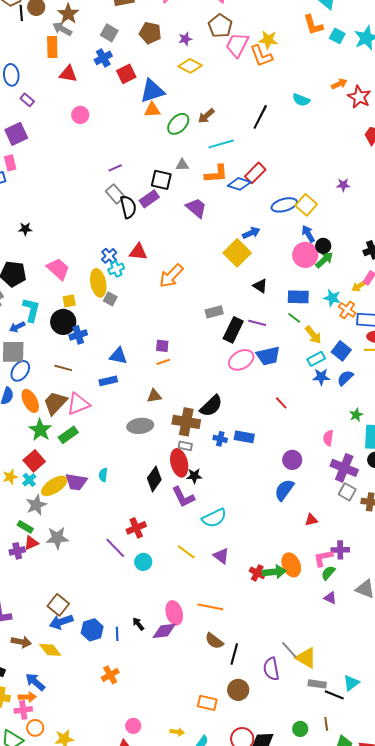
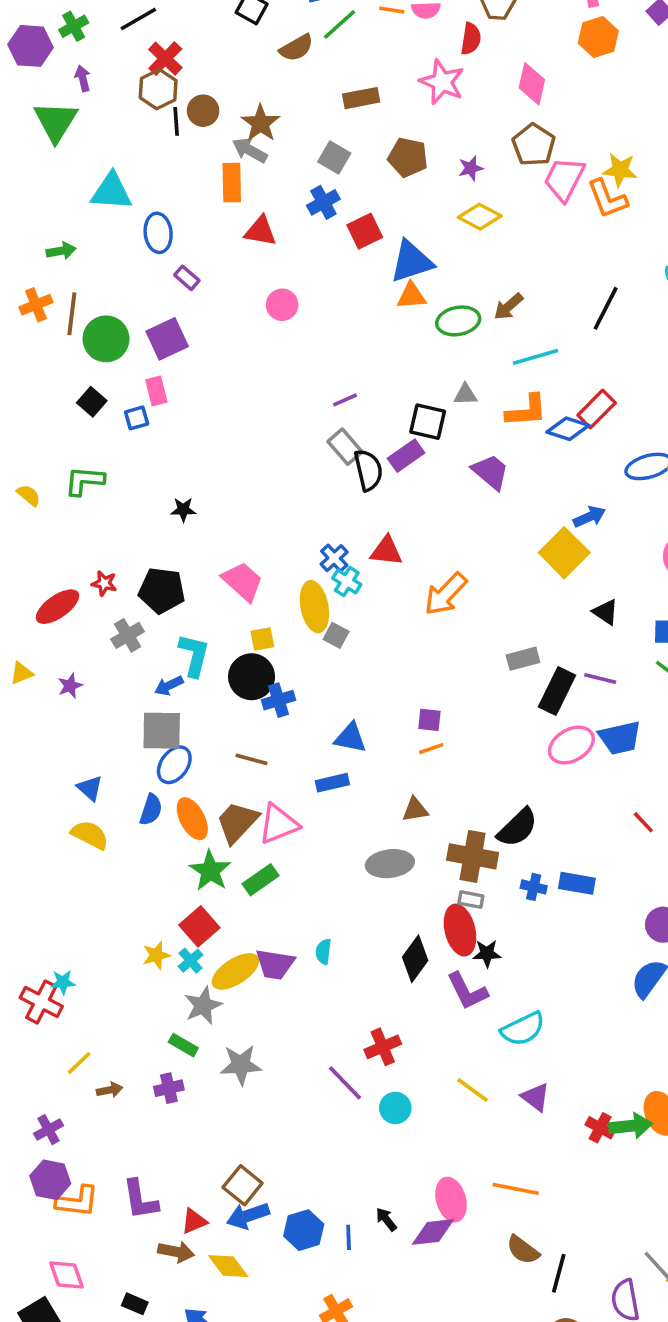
green ellipse: (178, 124) -> (458, 321), turned 35
cyan cross: (116, 269) -> (347, 581), turned -35
red triangle: (31, 543) -> (194, 1221), moved

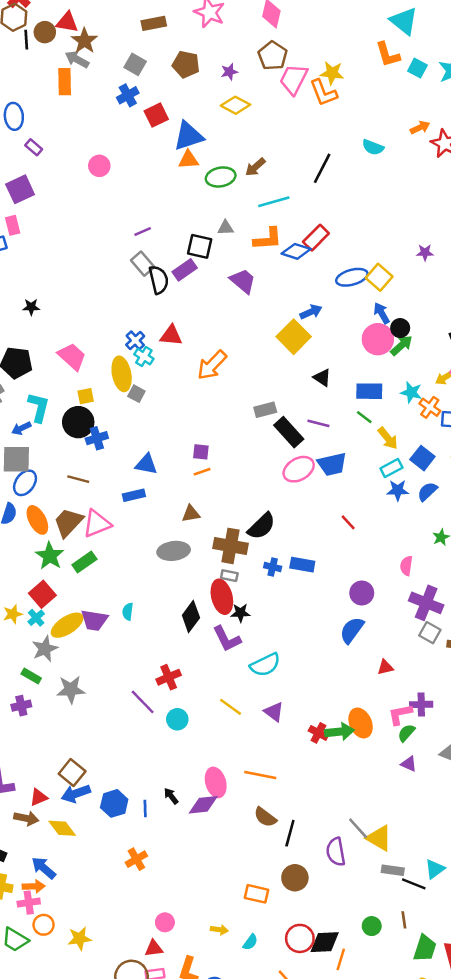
red triangle: (261, 231) -> (67, 22), moved
black rectangle: (557, 691) -> (289, 432), turned -68

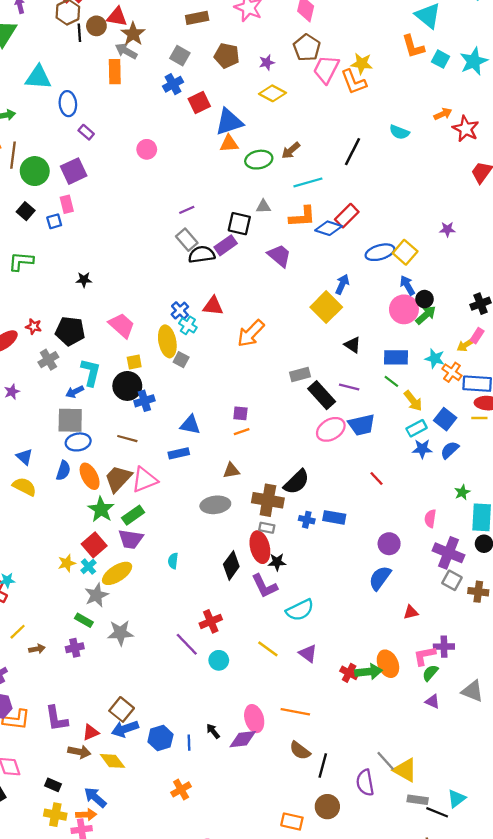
black semicircle: (159, 280) -> (202, 254), turned -85
blue arrow: (311, 312) -> (342, 284), turned -42
blue ellipse: (25, 483) -> (78, 442), turned 45
purple trapezoid: (94, 620) -> (131, 539), moved

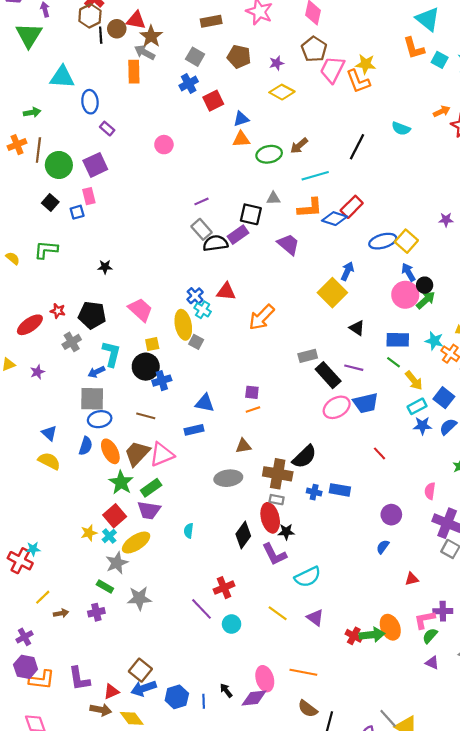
blue triangle: (229, 122) -> (241, 119), size x0.6
blue semicircle: (380, 578) -> (383, 547), size x0.6

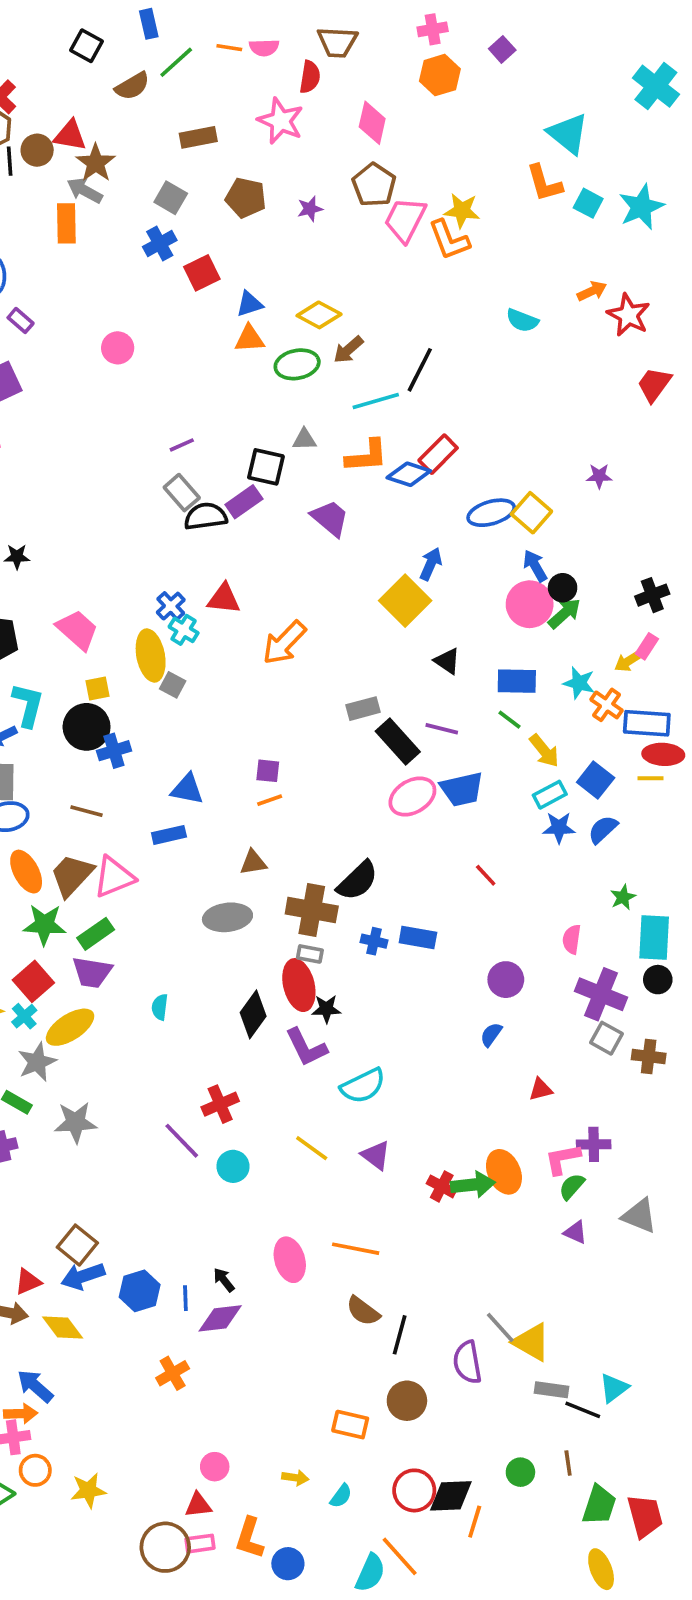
yellow diamond: (282, 92) -> (319, 315), moved
black line: (357, 147) -> (420, 370), moved
green star: (121, 482) -> (44, 925), turned -30
purple diamond: (254, 698) -> (220, 1318), moved

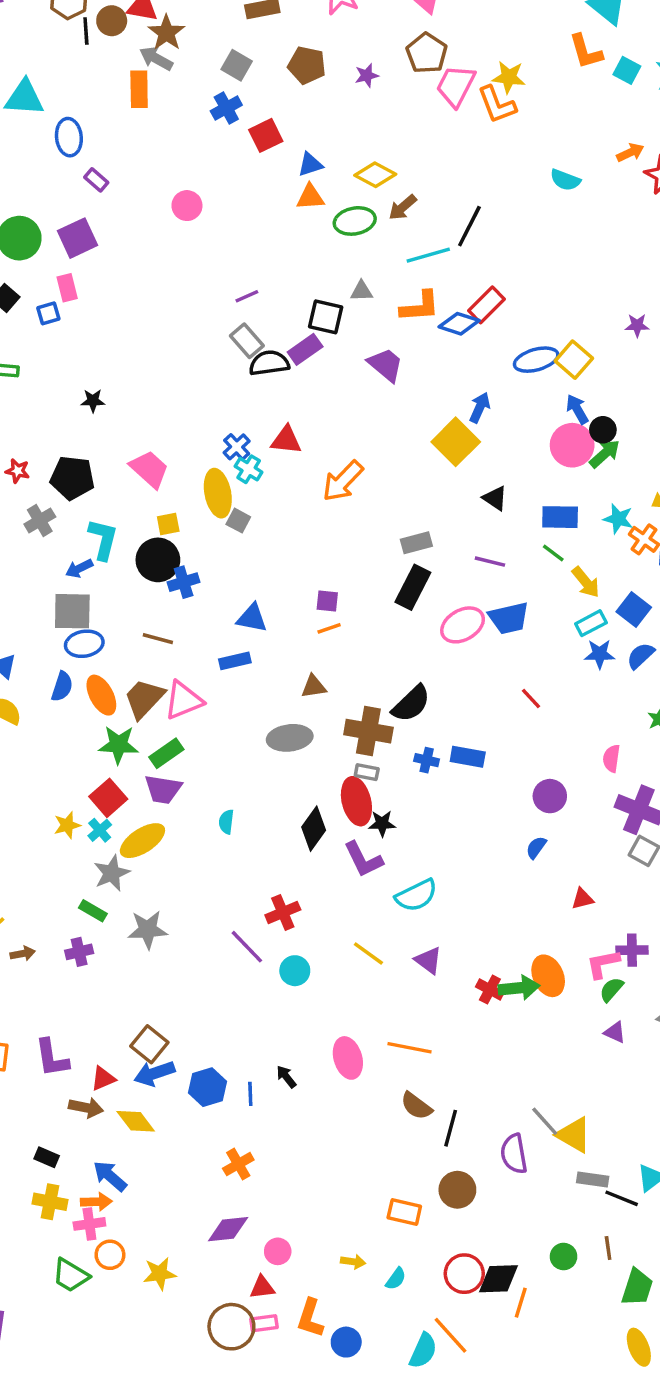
black rectangle: (398, 742) -> (413, 587), moved, turned 69
purple diamond: (220, 1318) -> (228, 1229), moved

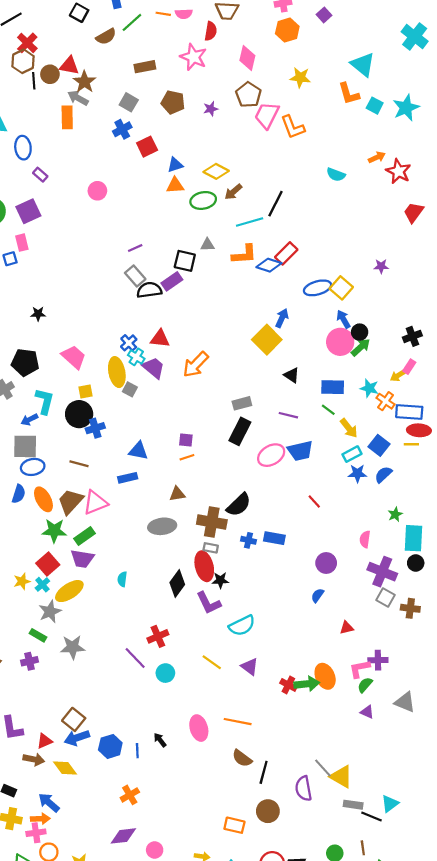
yellow star: (509, 77) -> (300, 77), moved
purple trapezoid: (386, 365) -> (154, 368), moved

